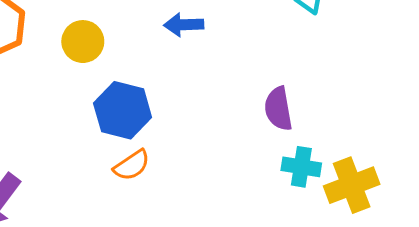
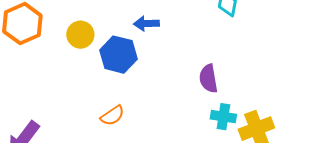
blue hexagon: (123, 110) -> (118, 55), moved

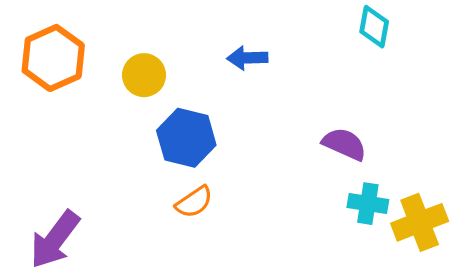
blue hexagon: (118, 55) -> (186, 138), moved
purple semicircle: (208, 79) -> (344, 144), turned 124

